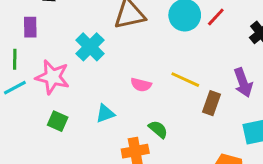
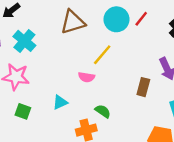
cyan cross: (90, 47) -> (24, 41), moved
yellow line: (185, 80) -> (102, 55), moved, turned -70

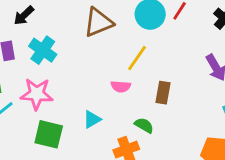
brown rectangle: (143, 87) -> (163, 93), moved
green square: (23, 111) -> (49, 134), size x1.5

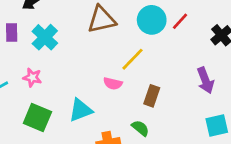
pink star: (37, 94) -> (32, 77), size x0.6
cyan triangle: (92, 119) -> (81, 110), size x1.4
green semicircle: (144, 125) -> (140, 128), moved

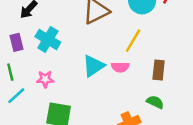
cyan triangle: (81, 110) -> (93, 66), moved

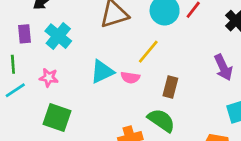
green semicircle: (155, 102) -> (161, 120), size x1.5

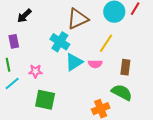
cyan cross: (58, 36) -> (60, 42), moved

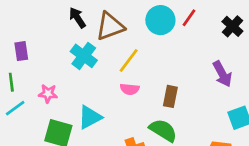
black arrow: (24, 16) -> (77, 18), moved, turned 98
yellow line: (106, 43) -> (129, 61), moved
cyan triangle: (74, 62) -> (90, 117), moved

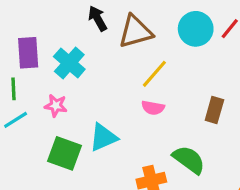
purple rectangle: (21, 51) -> (28, 53), size x1.4
cyan cross: (84, 56) -> (69, 63), moved
brown rectangle: (170, 96) -> (214, 110), moved

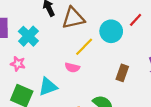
cyan circle: (196, 29) -> (111, 31), moved
pink semicircle: (153, 108) -> (72, 68), moved

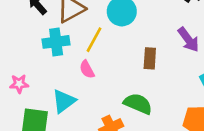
cyan cross: (28, 36) -> (56, 42), moved, turned -36
pink semicircle: (72, 68) -> (87, 69), turned 64

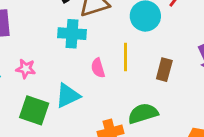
yellow line: (94, 40) -> (126, 57), moved, turned -40
green semicircle: (138, 104) -> (143, 113), turned -52

